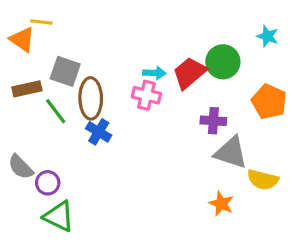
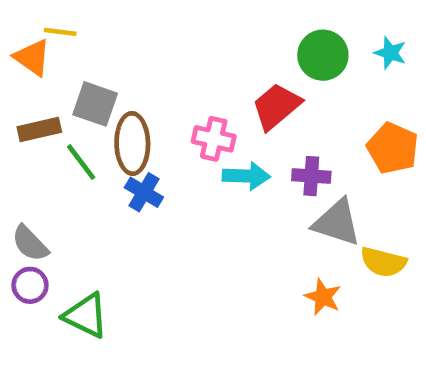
green circle: (223, 62) -> (323, 55), moved
cyan arrow: (154, 73) -> (246, 176), moved, size x1.4
purple circle: (48, 183) -> (30, 285), moved

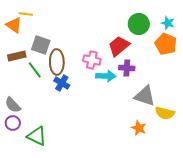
orange pentagon: (393, 148) -> (166, 44), moved
purple cross: (311, 176) -> (127, 68), moved

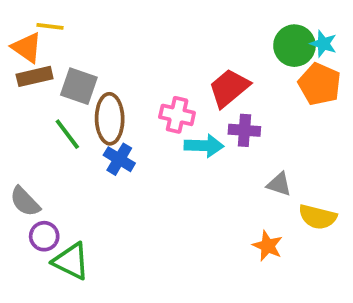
green circle: (139, 24) -> (294, 46), moved
brown rectangle: (17, 56) -> (35, 76), moved
gray triangle: (145, 96) -> (279, 184), size x0.6
purple circle: (13, 123) -> (44, 236), moved

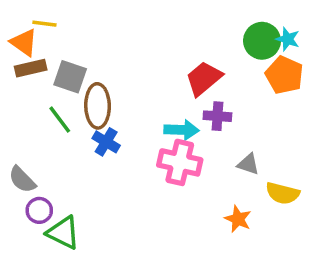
pink cross: (177, 115) -> (180, 162), moved, size x1.4

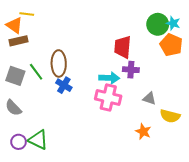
gray square: (70, 77) -> (15, 76), moved
red trapezoid: (204, 78) -> (123, 47), turned -45
purple circle: (39, 210) -> (18, 142), moved

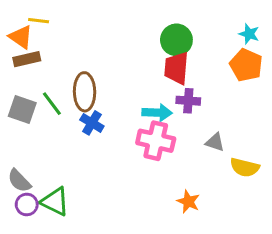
green circle: (158, 24) -> (176, 40), moved
gray semicircle: (13, 108) -> (19, 181), moved
orange star: (143, 132) -> (188, 202), moved

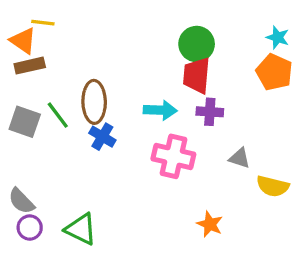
cyan arrow: (157, 113) -> (160, 110), moved
green triangle: (55, 202) -> (81, 229), moved

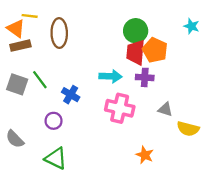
orange pentagon: (274, 72) -> (155, 50), moved
brown ellipse: (94, 102) -> (59, 33), moved
purple circle: (30, 228) -> (54, 121), moved

